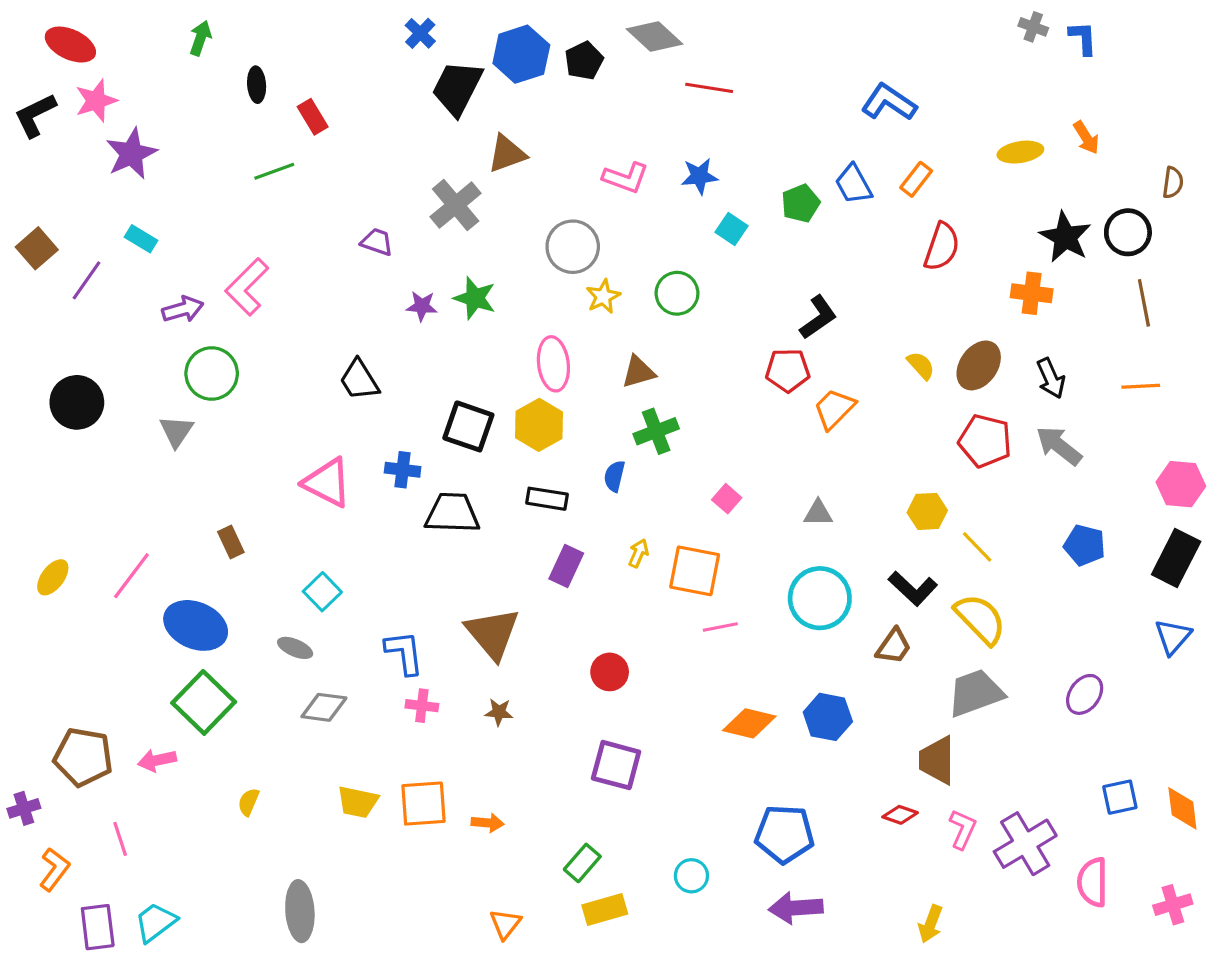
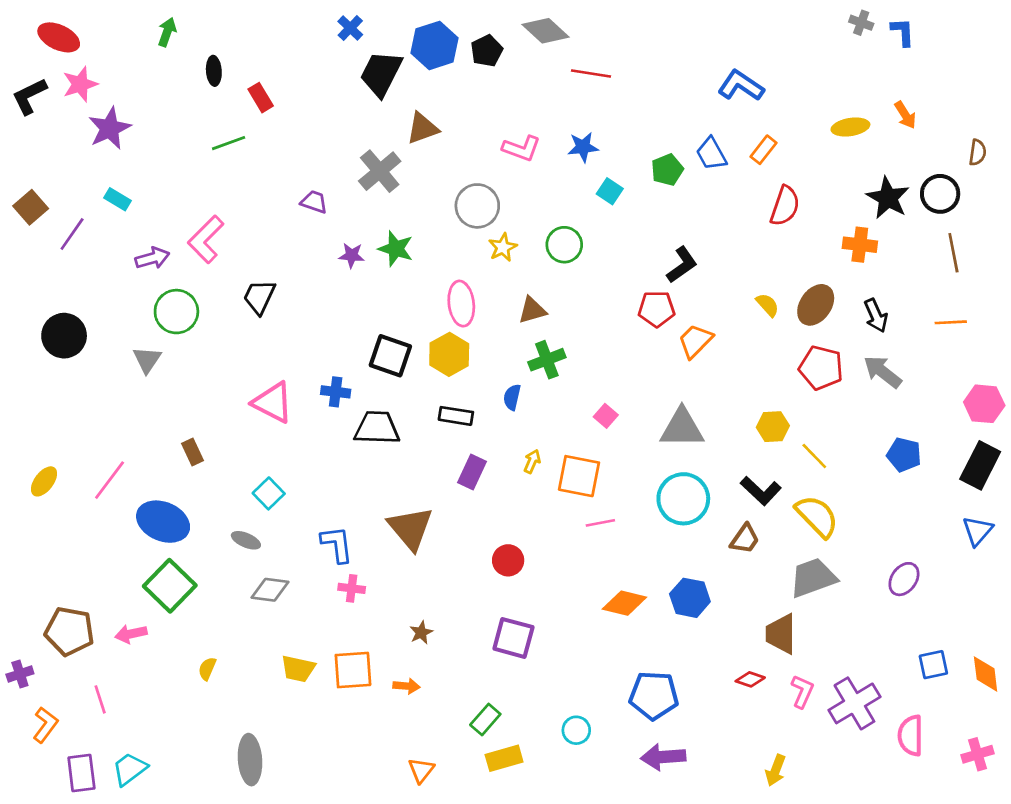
black trapezoid: (359, 380) -> (259, 297), moved, turned 57
gray triangle: (818, 513) -> (682, 428), size x1.8
brown star: (499, 712) -> (421, 633), moved, turned -30

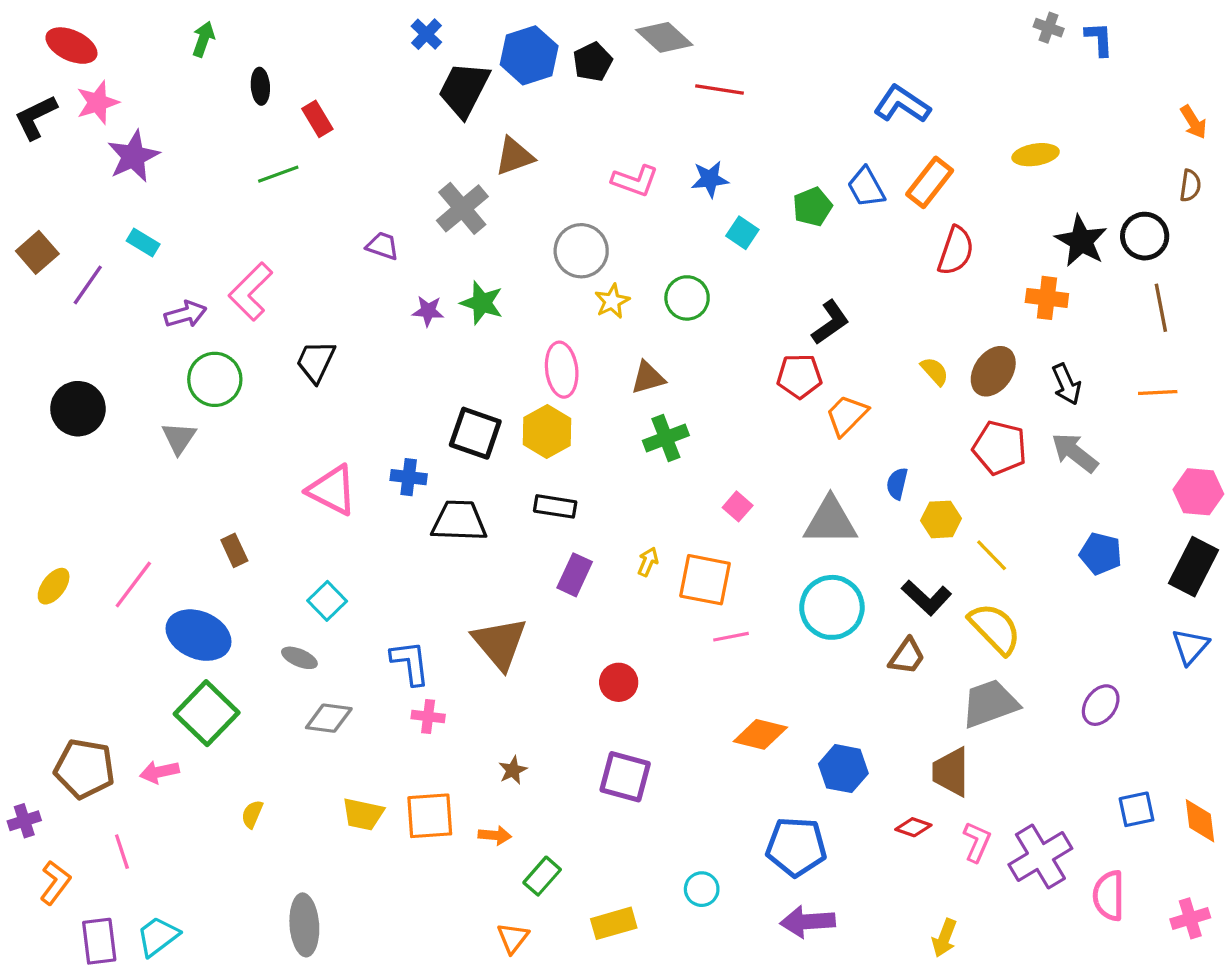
orange arrow: (905, 115) -> (1194, 122), moved
orange rectangle: (764, 150) -> (930, 182), size x1.4
blue semicircle: (512, 397) -> (897, 484), moved
blue hexagon: (690, 598) -> (843, 769), moved
green rectangle: (485, 719) -> (542, 876), moved

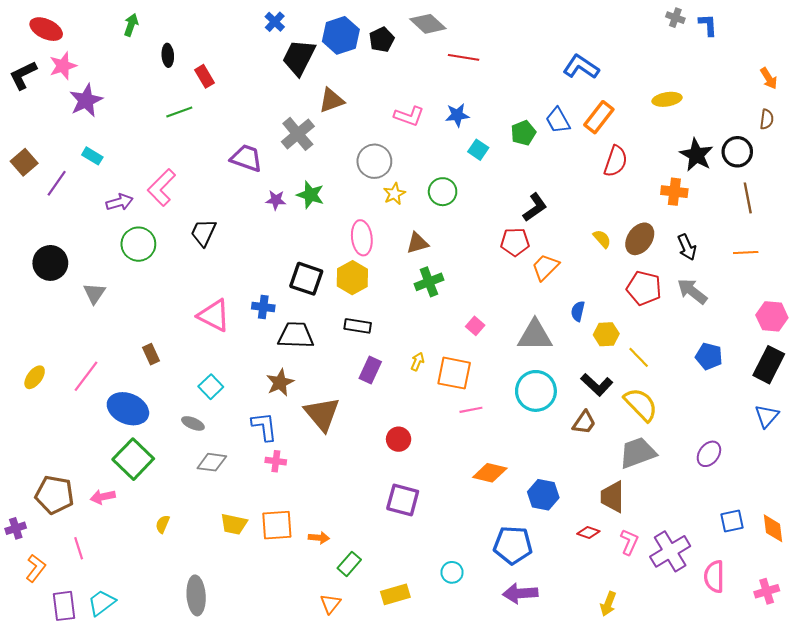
purple trapezoid: (383, 246) -> (246, 158), size x1.5
gray triangle: (179, 438) -> (94, 293), moved
brown star: (513, 770) -> (280, 383), moved, size x1.5

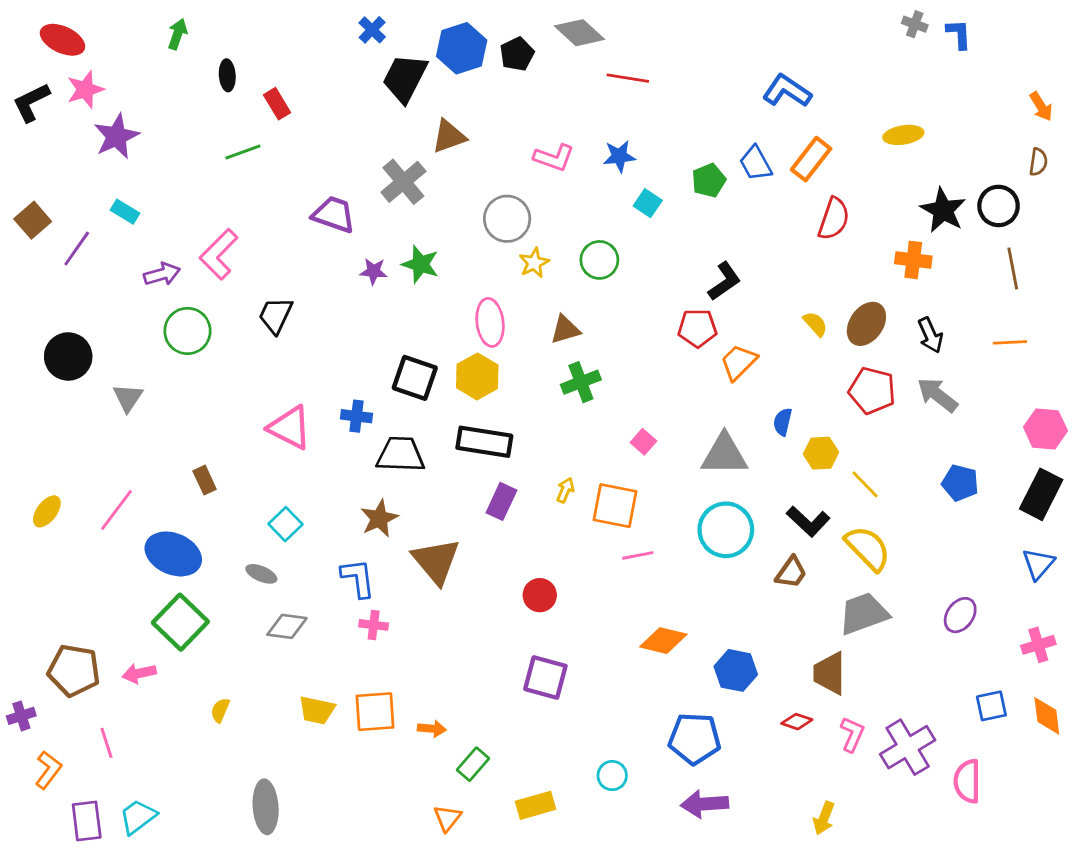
black rectangle: (358, 326) -> (484, 442), size x1.5
pink cross: (767, 591) -> (1038, 645), moved

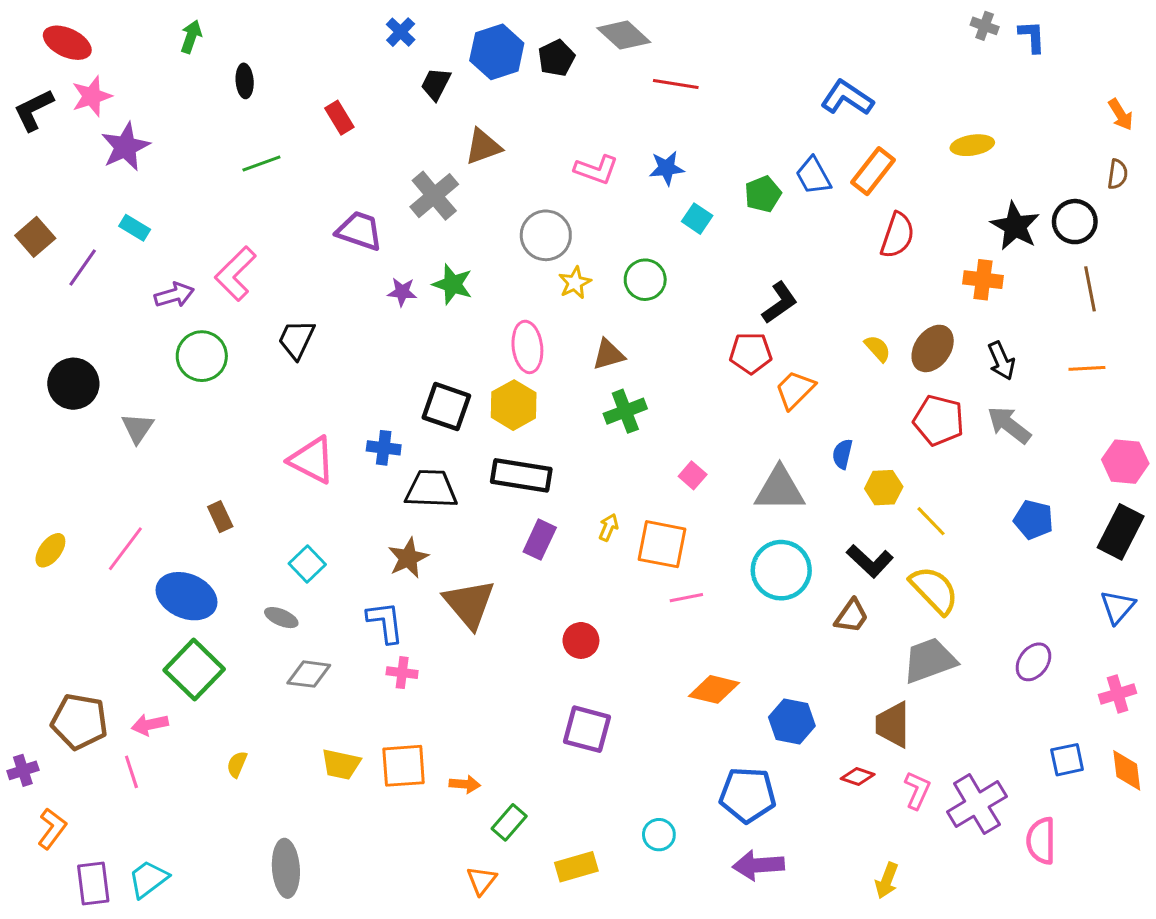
black trapezoid: (405, 78) -> (436, 84), size x0.6
red rectangle: (277, 104) -> (339, 118), moved
pink line: (107, 743) -> (131, 772), moved

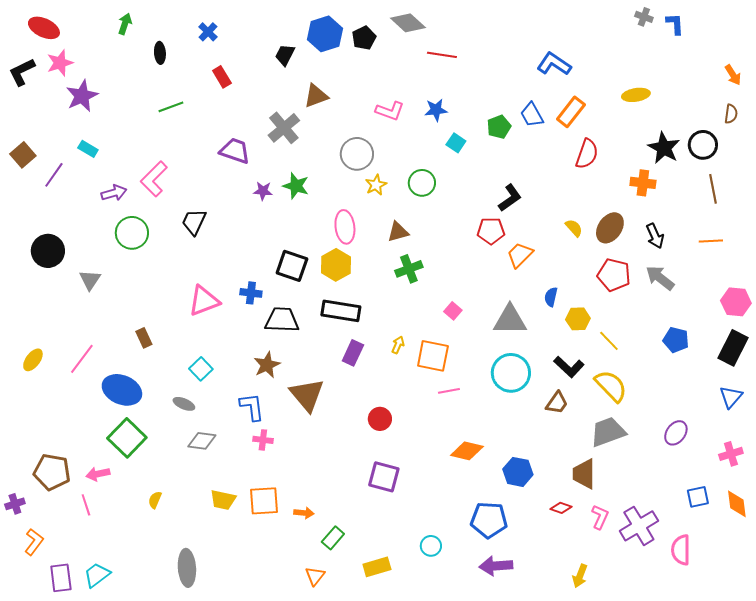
blue cross: (401, 32) -> (208, 32), moved
pink triangle: (312, 460) -> (204, 301), turned -48

